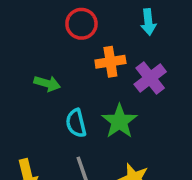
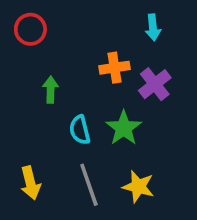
red circle: (81, 24) -> (30, 29), moved
green arrow: (47, 83) -> (51, 90), turned -105

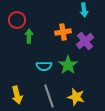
red circle: (30, 29) -> (17, 20), moved
green arrow: (51, 90) -> (29, 36), moved
cyan semicircle: (80, 130) -> (44, 66), turned -77

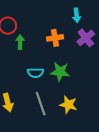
purple cross: (85, 41) -> (86, 38), moved
green star: (68, 65) -> (60, 72), turned -30

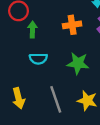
cyan semicircle: (35, 73) -> (38, 59), moved

